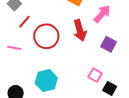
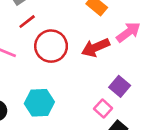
red arrow: (80, 30) -> (96, 48), turned 70
purple square: (109, 44) -> (120, 86), moved

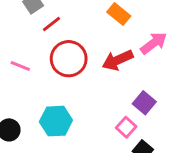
red line: (27, 22) -> (51, 24), moved

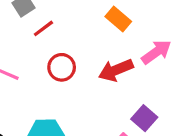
red circle: (69, 59) -> (62, 67), size x0.7

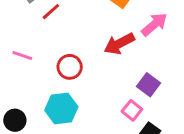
red circle: (62, 67) -> (70, 67), moved

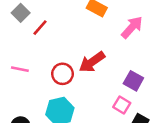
red arrow: (119, 44) -> (92, 62), moved

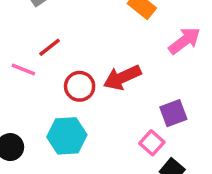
red line: (40, 28) -> (50, 47), moved
purple square: (133, 81) -> (173, 113), turned 30

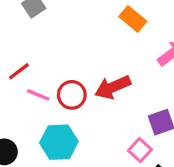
red line: (50, 47) -> (19, 71), moved
pink line: (23, 70) -> (38, 95), moved

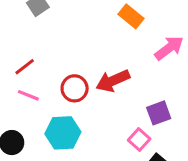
pink line: (38, 95) -> (28, 95), moved

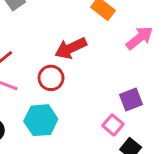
red arrow: (113, 81) -> (71, 48), moved

